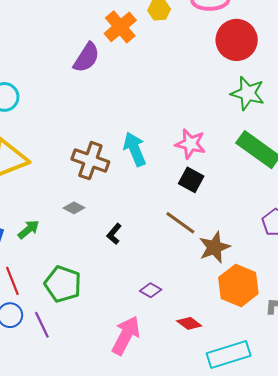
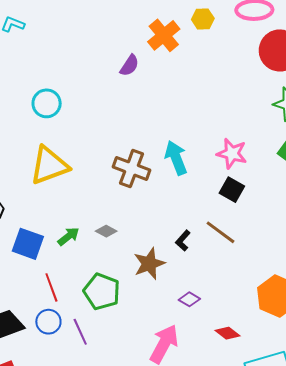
purple semicircle: (86, 58) -> (129, 65), size x0.7
gray diamond: (74, 208) -> (106, 231), moved
black L-shape: (114, 234) -> (183, 241), moved
brown star: (214, 247) -> (149, 264), moved

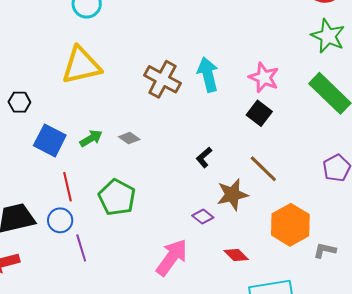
brown line: (220, 232) -> (263, 169), moved
brown star: (149, 264) -> (232, 195), moved
purple line: (80, 332) -> (81, 248), moved

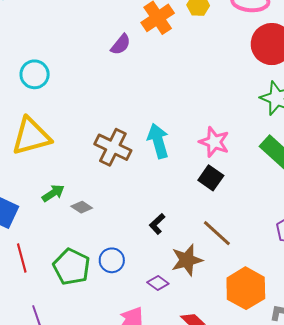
green arrow: (91, 138) -> (53, 193), moved
blue circle: (60, 220) -> (112, 260), moved

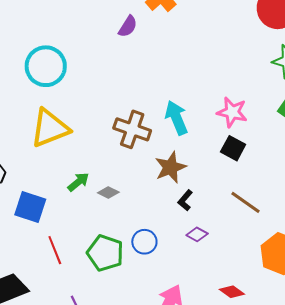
cyan circle: (35, 74) -> (46, 66), size x1.4
brown star: (187, 260) -> (170, 167), moved
purple diamond: (158, 283) -> (197, 234), moved

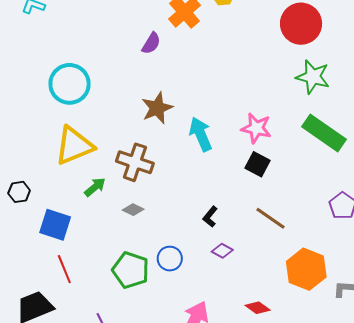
brown cross: (132, 129) -> (135, 162), moved
brown star: (170, 167) -> (157, 108), moved
green arrow: (78, 182) -> (95, 187), moved
red line: (55, 250) -> (64, 269), moved

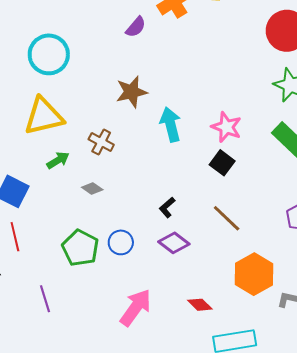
brown cross: (135, 162) -> (101, 142), size x0.7
purple diamond: (222, 251) -> (174, 243), size x1.4

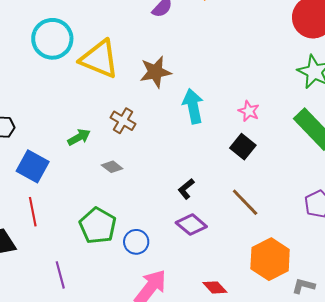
cyan circle: (49, 54) -> (52, 39), moved
yellow triangle: (44, 116) -> (99, 59), moved, turned 33
pink star: (226, 127) -> (249, 111), size x0.7
blue circle: (121, 242) -> (136, 242), moved

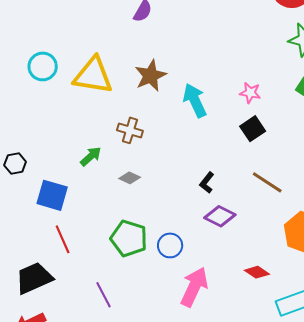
cyan circle: (52, 39) -> (43, 66), size x0.7
black square: (243, 147) -> (253, 129), turned 30

